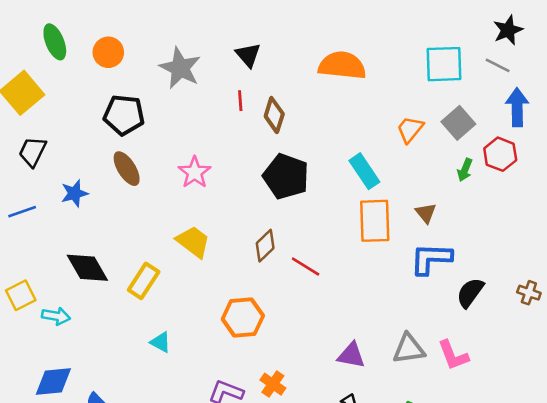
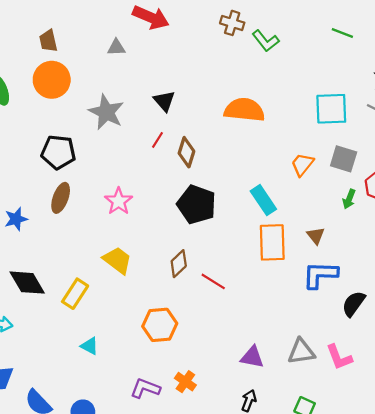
orange circle: (108, 52) -> (52, 80), moved, size x1.4
red line: (240, 101) -> (158, 140), turned 36
gray square: (458, 123) -> (344, 159), turned -32
brown ellipse: (127, 169) -> (61, 198), turned 52

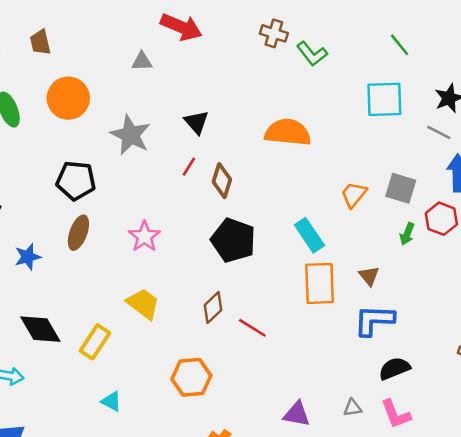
green line: (342, 33) -> (400, 45), turned 30
brown trapezoid: (48, 41) -> (40, 42), moved
cyan square: (331, 109) -> (384, 99), moved
black semicircle: (354, 304) -> (394, 368), moved, turned 32
gray triangle: (301, 352) -> (353, 408), size x0.6

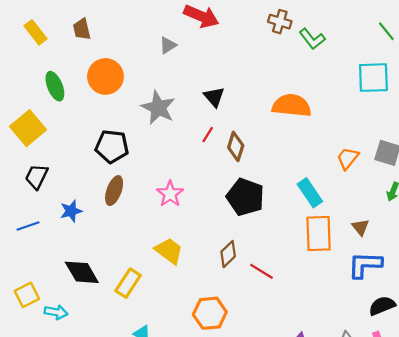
gray triangle: (142, 61) -> (168, 45), turned -30

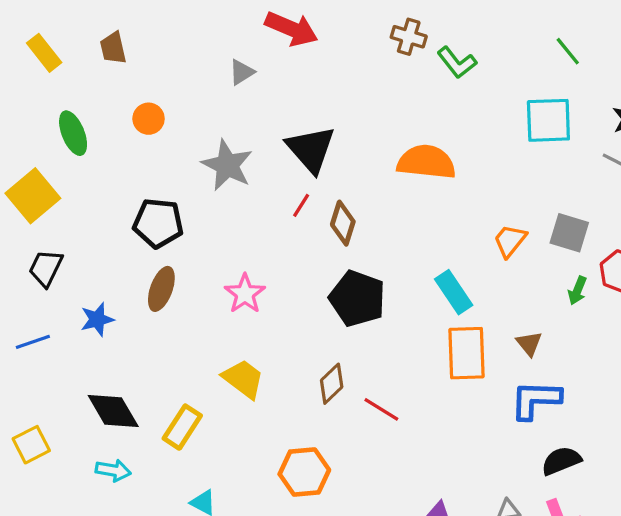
orange circle: (105, 76) -> (149, 119), size x0.6
black triangle: (214, 97) -> (311, 149), size x1.6
cyan arrow: (56, 312) -> (113, 470), moved

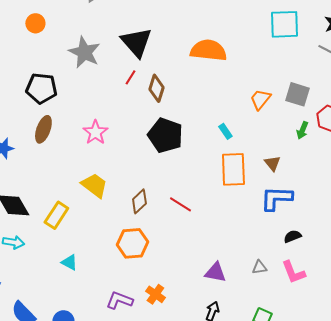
cyan rectangle: (454, 292) -> (225, 131), size x0.6
brown diamond: (332, 384) -> (139, 201), moved
black semicircle: (561, 461) -> (292, 236), size x0.7

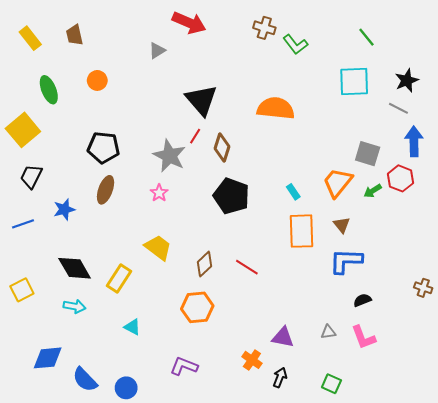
gray star: (84, 52) -> (169, 156), moved
orange trapezoid: (260, 99) -> (338, 183), moved, size x1.4
green arrow: (302, 130) -> (373, 191), turned 36
pink star: (95, 132) -> (159, 193), size x0.7
orange cross: (155, 294) -> (252, 360), moved

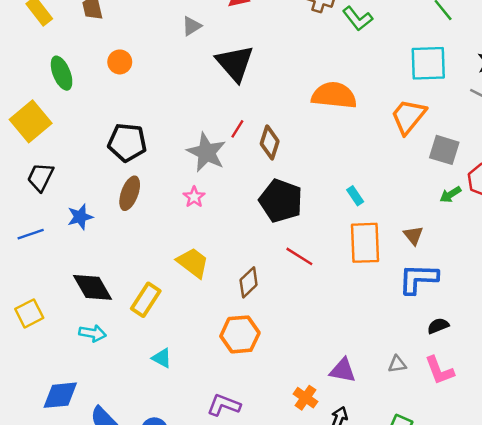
black triangle: (201, 100) -> (235, 63), moved
orange trapezoid: (338, 183) -> (408, 116), moved
red line: (247, 267) -> (299, 256), moved

